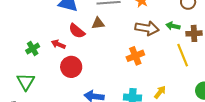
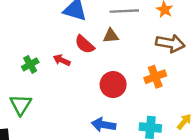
red circle: (71, 67) -> (113, 85), moved

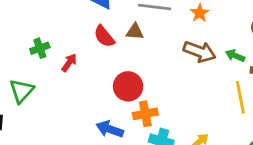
red arrow: (62, 60) -> (69, 63), moved, turned 91
orange cross: (155, 77) -> (145, 114), moved

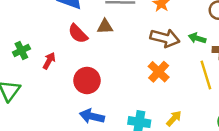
red circle: (128, 86) -> (87, 80), moved
orange cross: (145, 114) -> (159, 72), moved, turned -30

